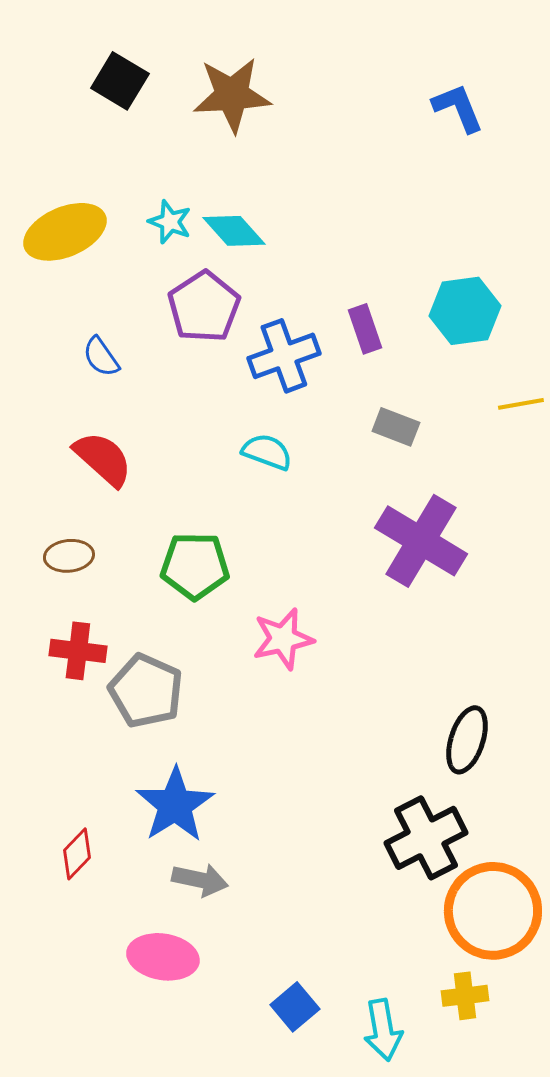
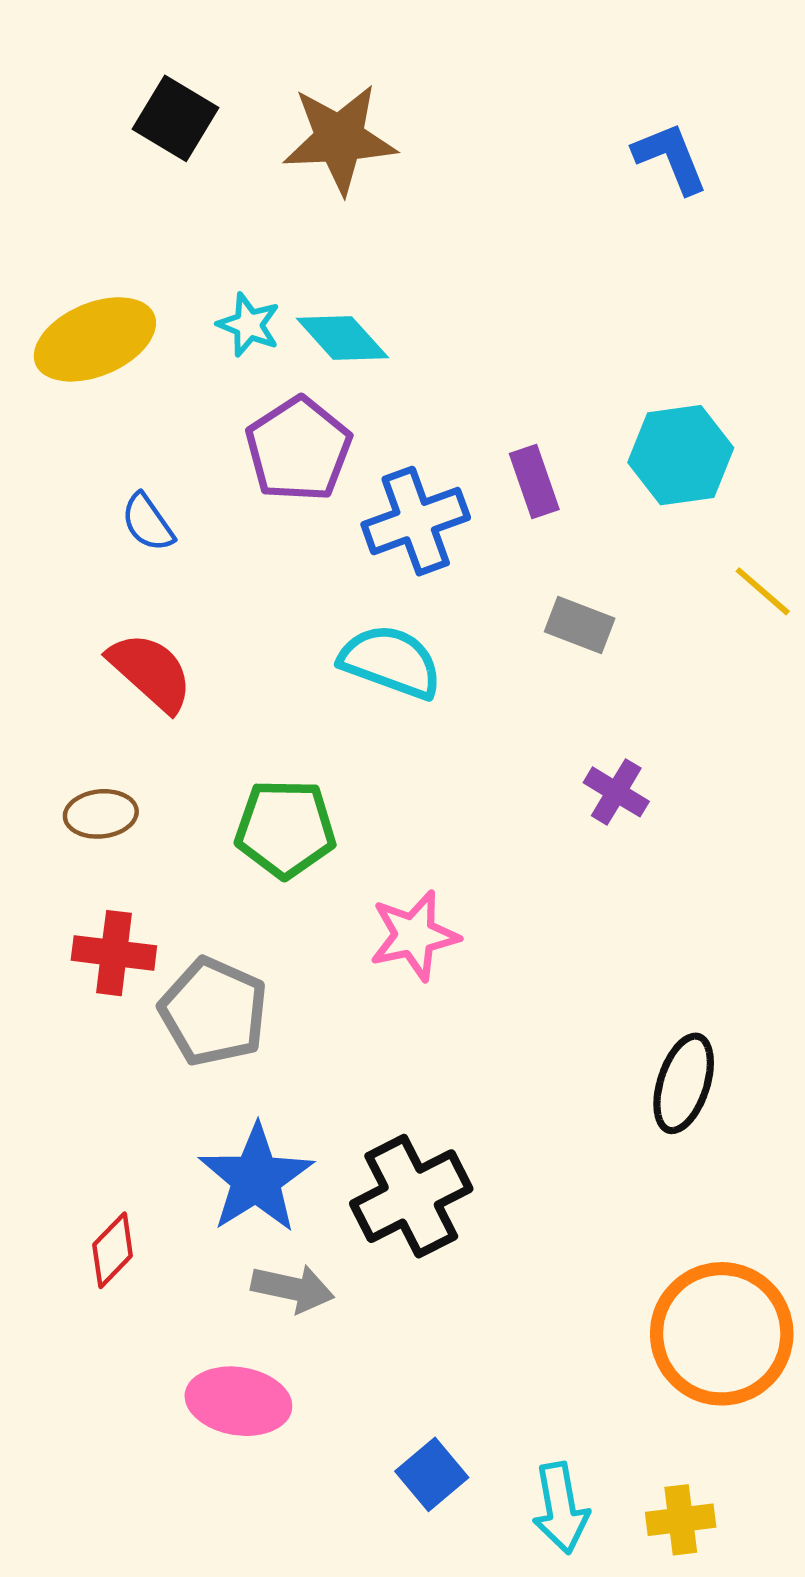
yellow line: (521, 404) -> (763, 591), turned 51
cyan semicircle: (267, 452) -> (391, 662), size x1.4
purple cross: (421, 541) -> (616, 792), size x0.5
black cross: (426, 838) -> (411, 1196), moved
yellow cross: (465, 996) -> (681, 1520), moved

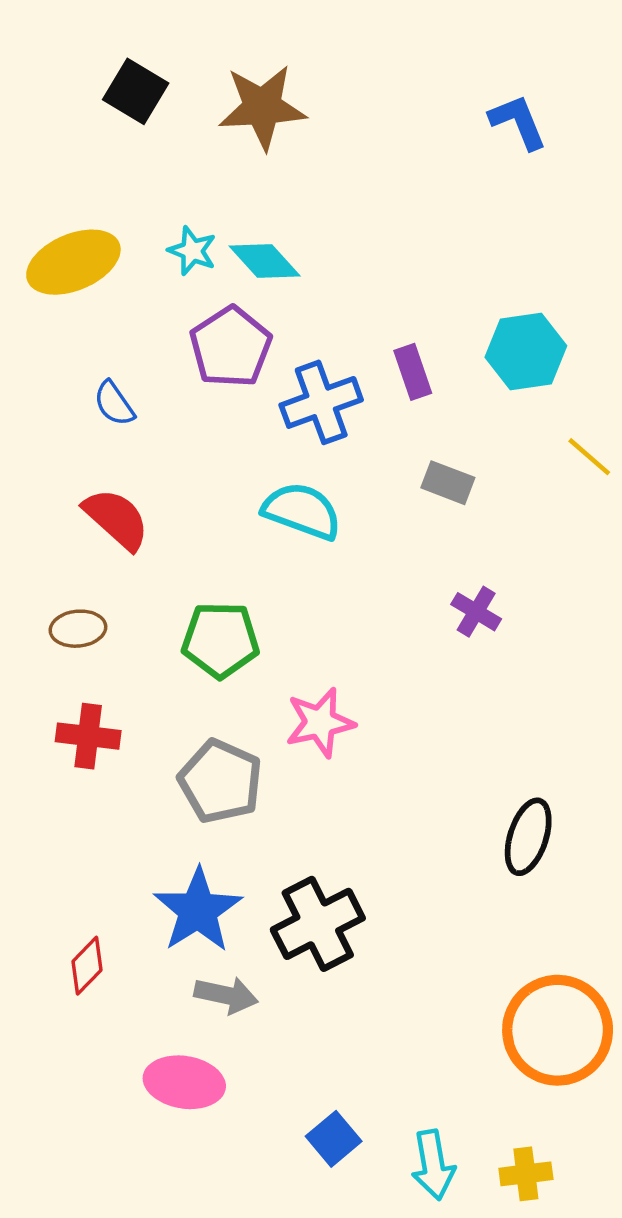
gray pentagon: (214, 1012) -> (220, 781), moved

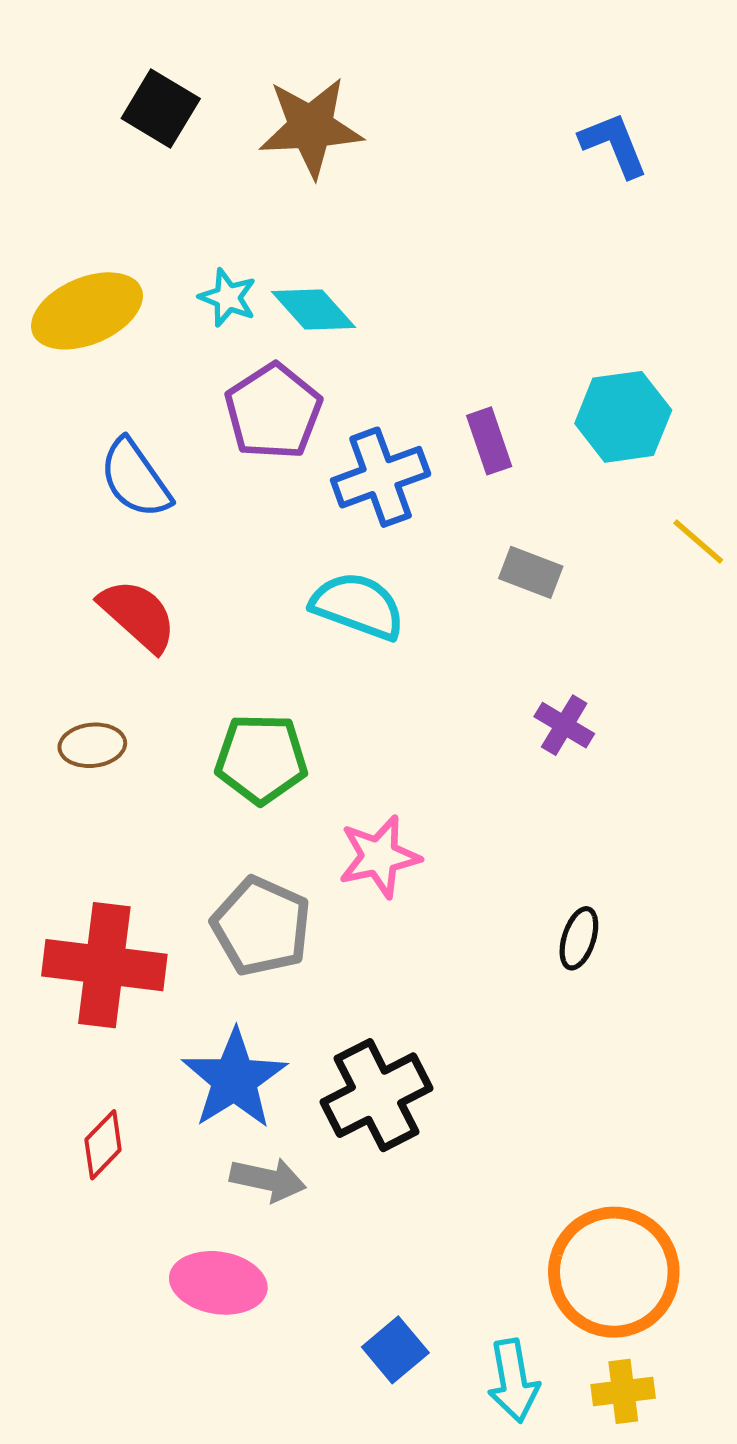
blue semicircle: (114, 404) -> (135, 478), size x1.5
red cross: (88, 736) -> (104, 965), moved, size x1.6
black ellipse: (528, 837) -> (579, 938), moved, size x0.7
orange circle: (558, 1030) -> (614, 1272), moved

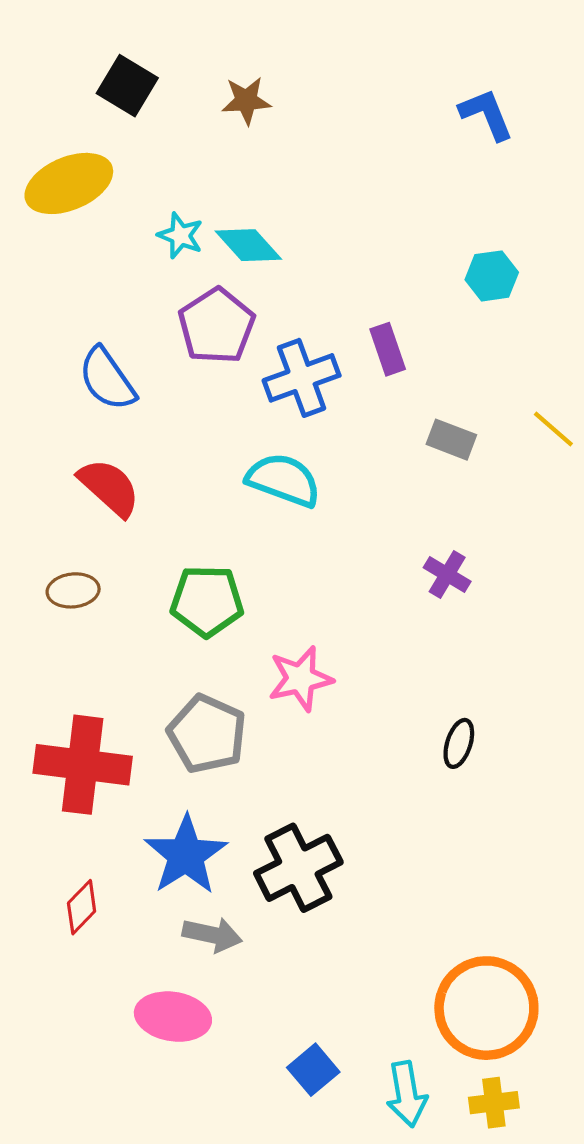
brown star: (311, 127) -> (246, 101), size x0.6
yellow ellipse: (87, 311) -> (69, 183), moved
cyan hexagon: (623, 417) -> (492, 276), moved, size x0.7
gray rectangle: (531, 572) -> (451, 440), moved

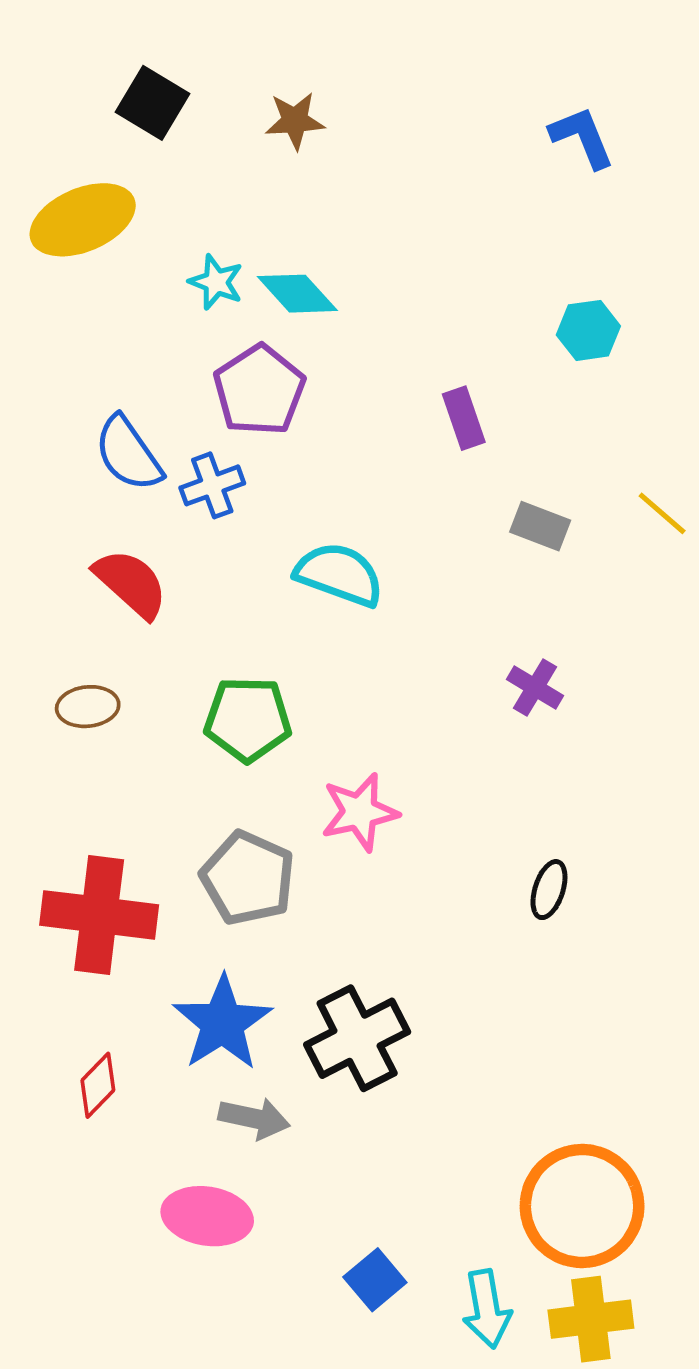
blue cross: (302, 378) -> (212, 485), moved, size x0.7
yellow cross: (494, 1103) -> (591, 1319), size x1.4

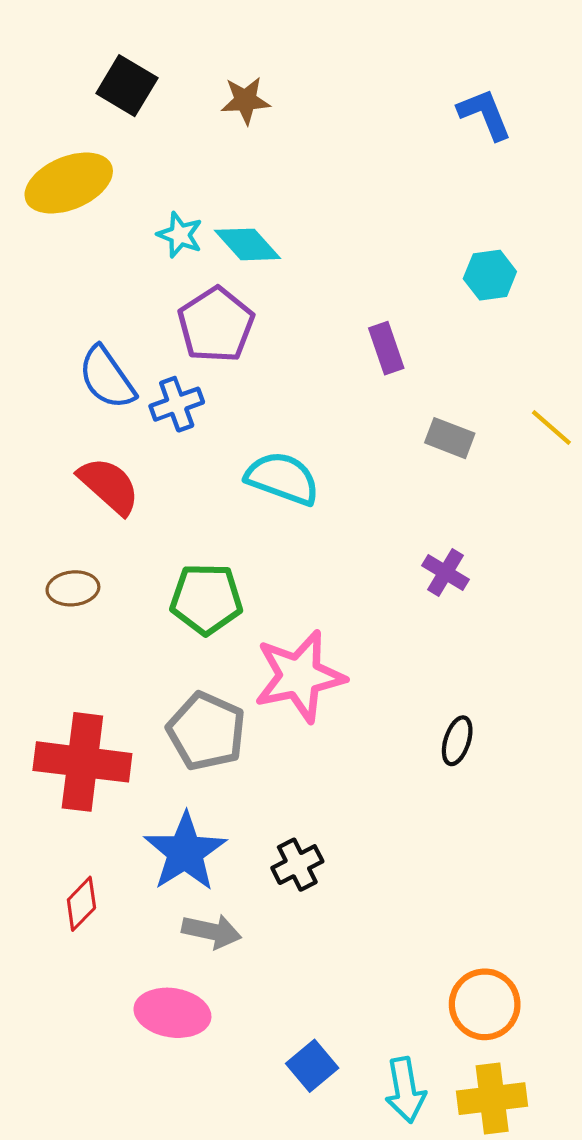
pink star: (360, 812) -> (299, 676), size x1.4
black cross: (357, 1038) -> (297, 865), size x0.6
orange circle: (582, 1206) -> (485, 1004), size x0.7

